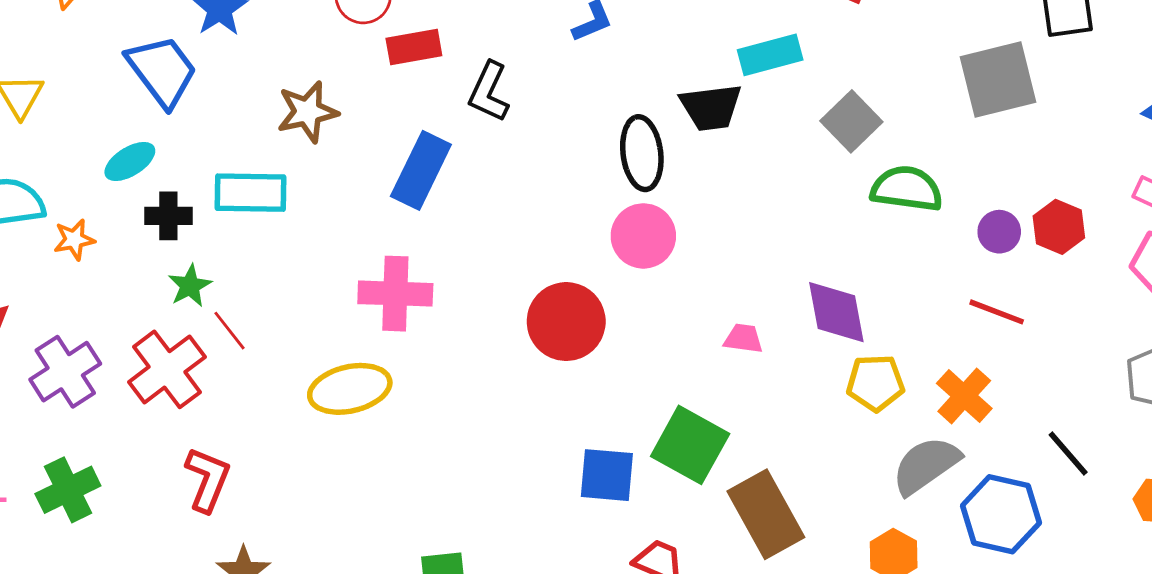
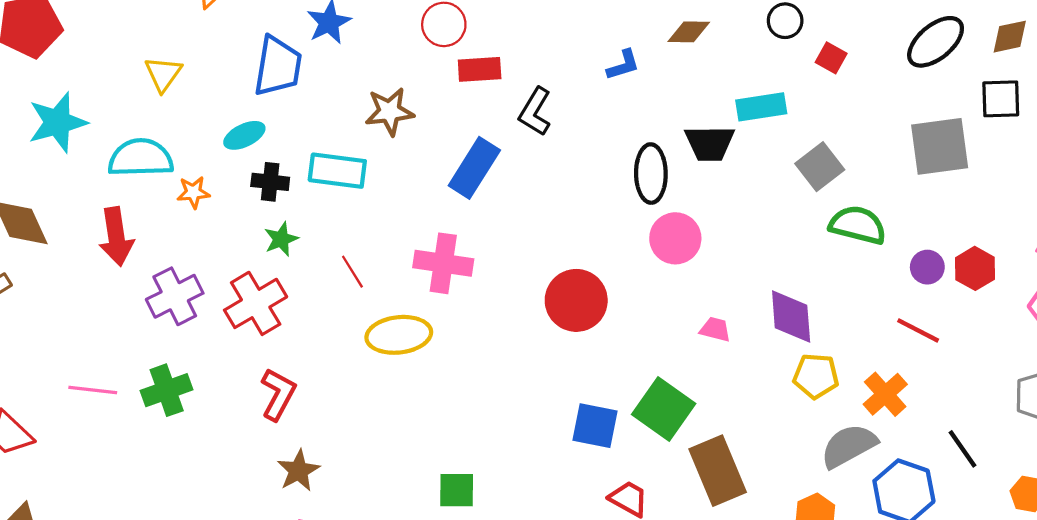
blue trapezoid: (162, 71) -> (278, 66), turned 40
pink circle: (643, 236) -> (675, 238), moved
red line: (230, 331) -> (352, 272), moved

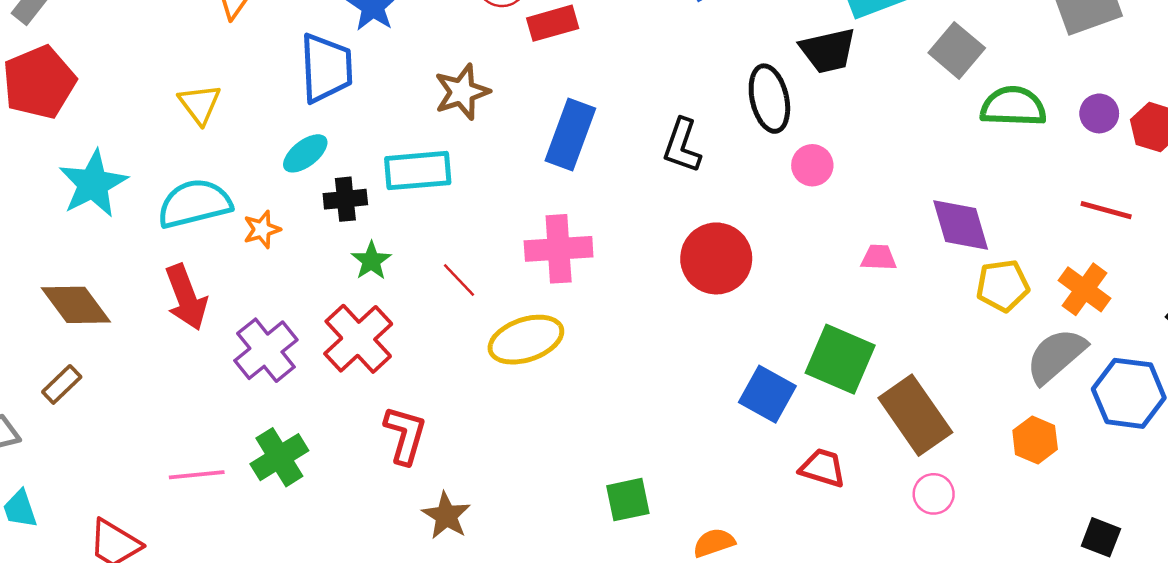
black L-shape: (535, 112) -> (682, 146), moved
pink circle: (675, 238) -> (812, 165), size x0.7
purple circle: (927, 267) -> (1099, 113), moved
blue square: (595, 426) -> (767, 394), turned 30

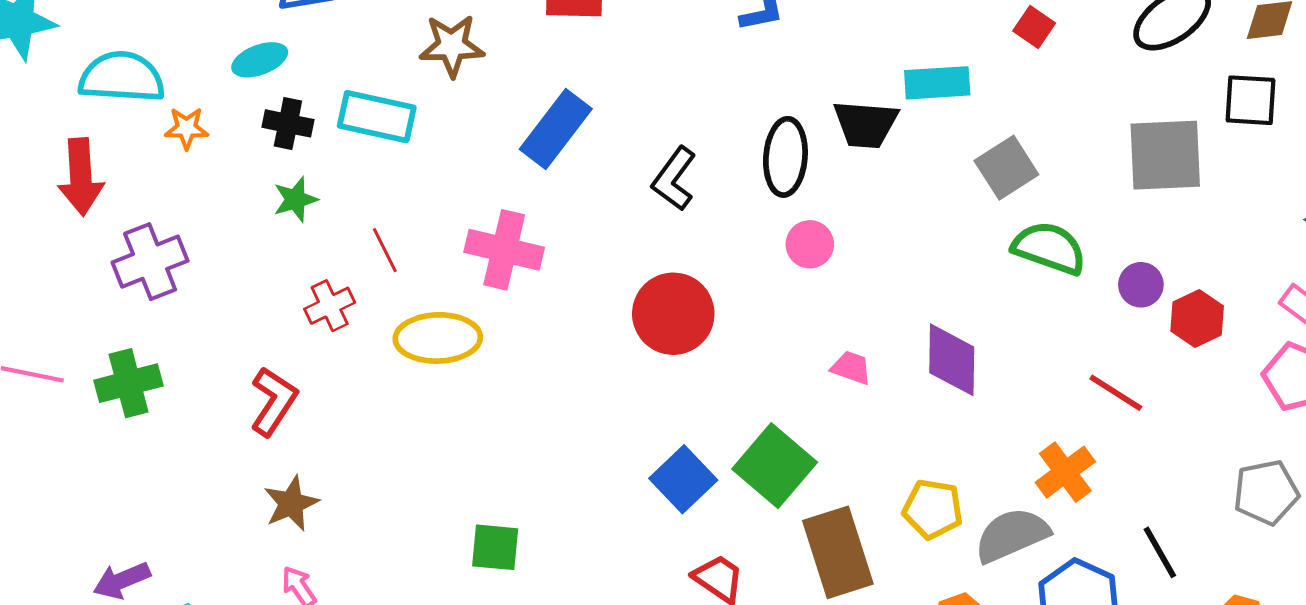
yellow pentagon: (1003, 286) -> (933, 509), moved
red cross: (358, 339) -> (330, 306), moved, size x0.6

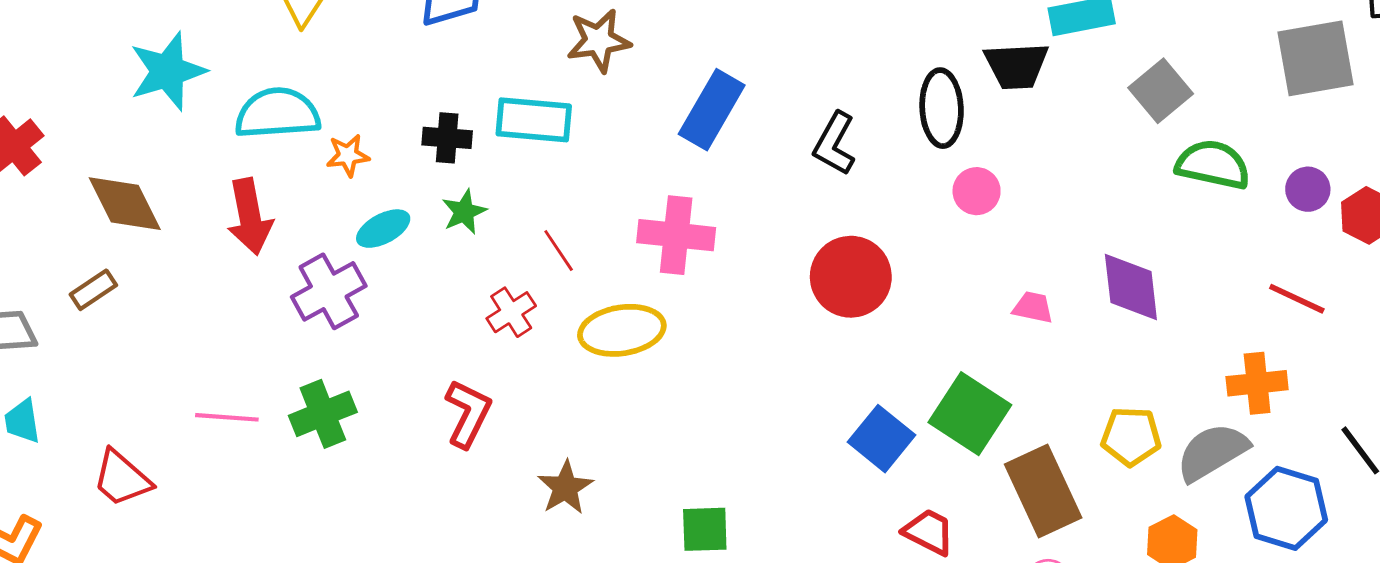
cyan ellipse: (260, 60) -> (383, 229), moved
orange cross: (1065, 472) -> (1257, 383), turned 38
brown star: (291, 503) -> (565, 488), moved

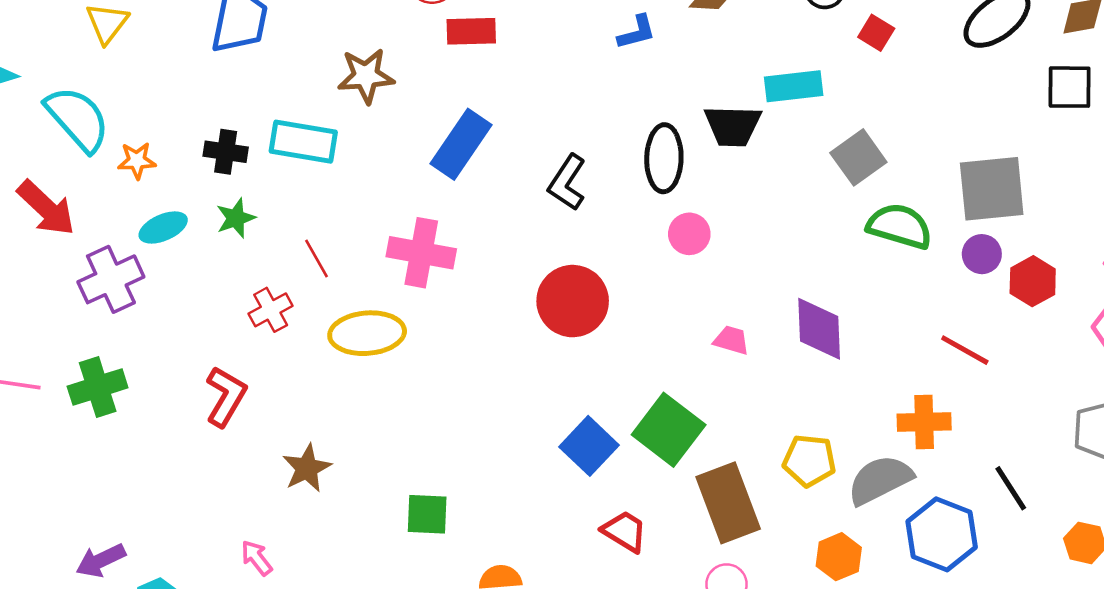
gray square: (1315, 58) -> (992, 189), moved
cyan semicircle: (277, 113) -> (78, 119), turned 48
red arrow: (250, 217) -> (46, 208), turned -40

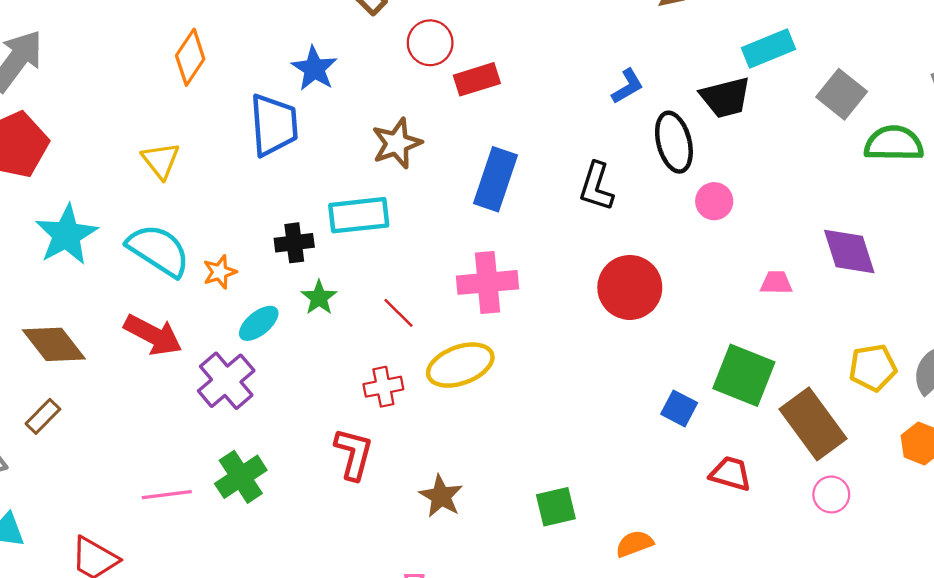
blue L-shape: (637, 32) -> (627, 86), moved
red cross: (271, 310) -> (383, 387), moved, turned 33
blue square: (589, 446) -> (679, 408), size x0.7

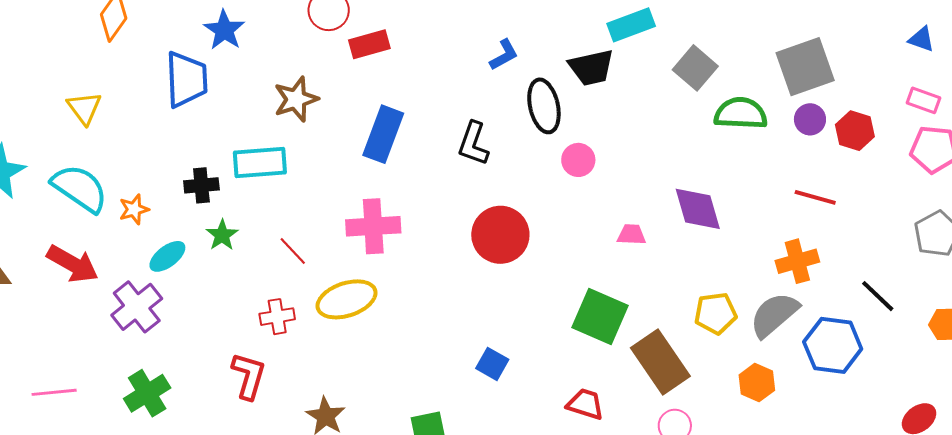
blue square: (679, 408) -> (492, 364), moved
pink line: (167, 495) -> (54, 392), moved

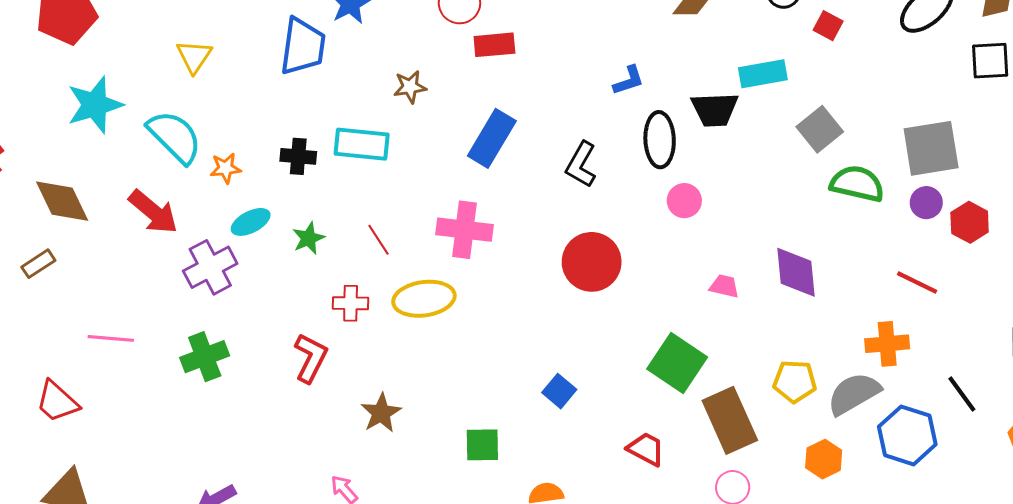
brown star: (296, 99) -> (410, 87), size x0.7
green star: (222, 235) -> (309, 238), moved

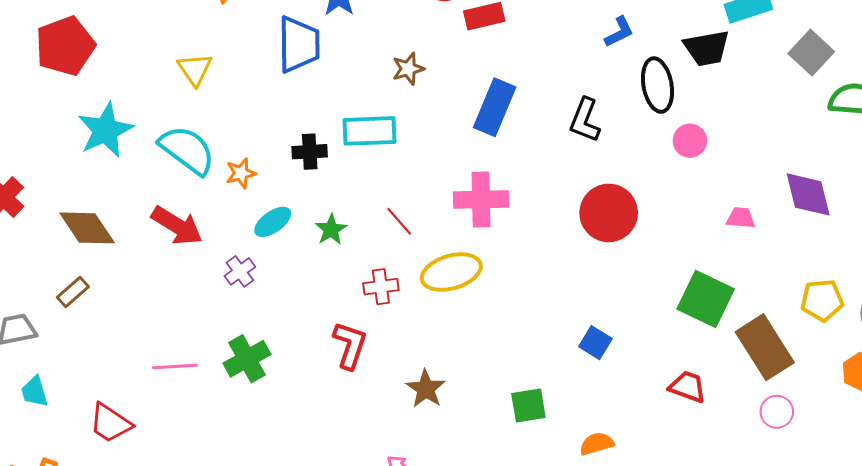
purple cross: (210, 267) -> (240, 271), size x0.6
pink line: (111, 338) -> (175, 366), moved

